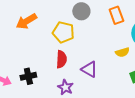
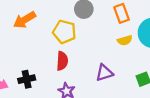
yellow semicircle: (122, 52) -> (125, 40), moved
purple triangle: (89, 69) -> (104, 73), moved, turned -48

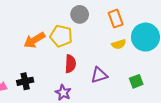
orange arrow: (24, 20) -> (34, 40), moved
red semicircle: (62, 61) -> (70, 64), moved

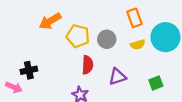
gray circle: (80, 14) -> (107, 39), moved
orange arrow: (34, 40) -> (50, 21), moved
black cross: (25, 81) -> (29, 70), moved

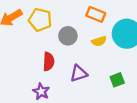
orange rectangle: (134, 18) -> (96, 14), turned -48
yellow pentagon: (78, 36) -> (40, 20), moved

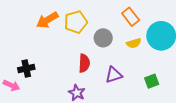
orange rectangle: (96, 14) -> (131, 17), turned 30
yellow pentagon: (40, 20) -> (76, 22), turned -30

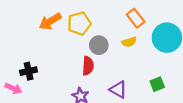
gray circle: (103, 38) -> (99, 45), moved
yellow semicircle: (134, 43) -> (129, 42), moved
purple triangle: (114, 75) -> (118, 90), moved, turned 48

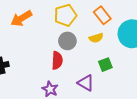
yellow pentagon: (79, 24) -> (65, 15), moved
green square: (157, 84) -> (105, 65), moved

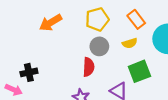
green square: (105, 65) -> (139, 71), size x1.5

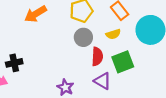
red semicircle: (89, 67) -> (97, 57), moved

